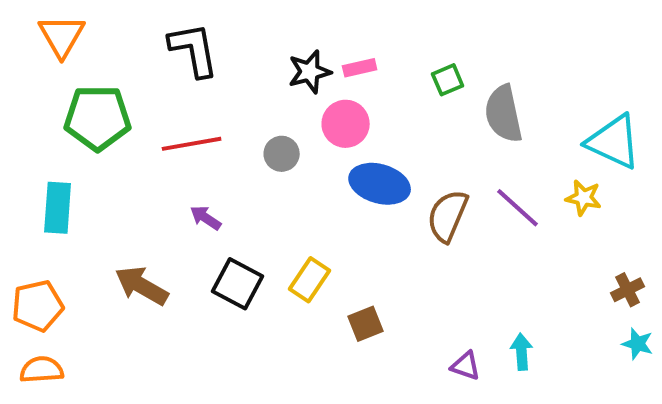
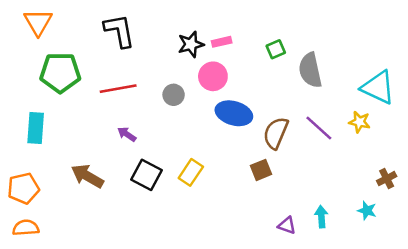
brown square: (366, 324) -> (261, 170), moved
cyan star: (637, 344) -> (367, 211), moved

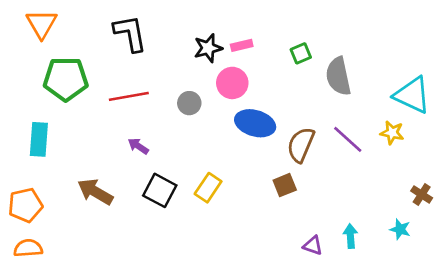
brown cross: (387, 179) -> (422, 194), turned -30

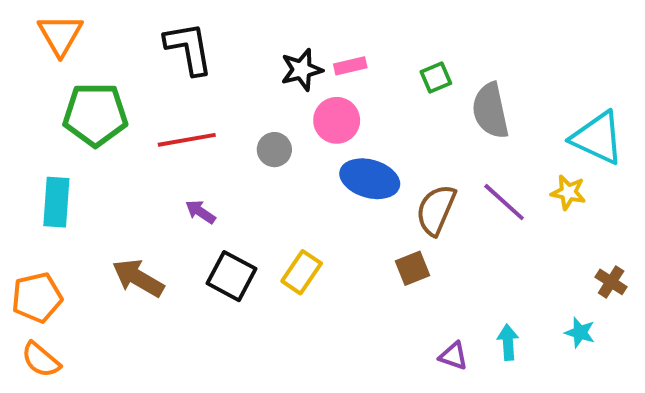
orange semicircle: (28, 248) -> (41, 360), turned -136

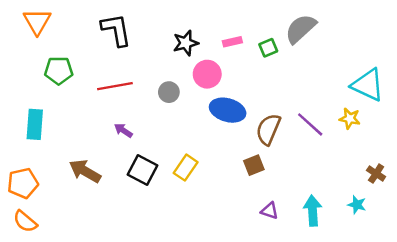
pink rectangle: (350, 66) -> (232, 42), moved
gray semicircle: (490, 111) -> (301, 29), moved, turned 60
green pentagon: (95, 115) -> (59, 71), size x0.7
cyan arrow: (508, 342) -> (313, 211), size x1.4
purple triangle: (453, 356) -> (269, 211), moved

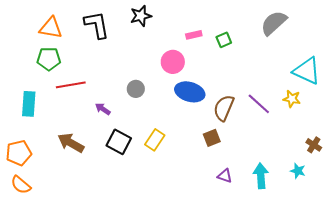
orange triangle: (37, 21) -> (51, 28), moved, turned -50
gray semicircle: (301, 29) -> (274, 23), moved
black star: (186, 43) -> (141, 16), moved
red line: (115, 86) -> (71, 85), moved
gray circle: (169, 92) -> (136, 89), moved

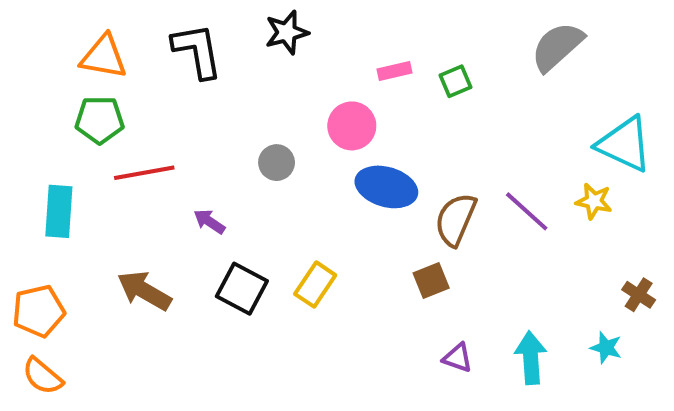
gray circle: (136, 89) -> (277, 163), moved

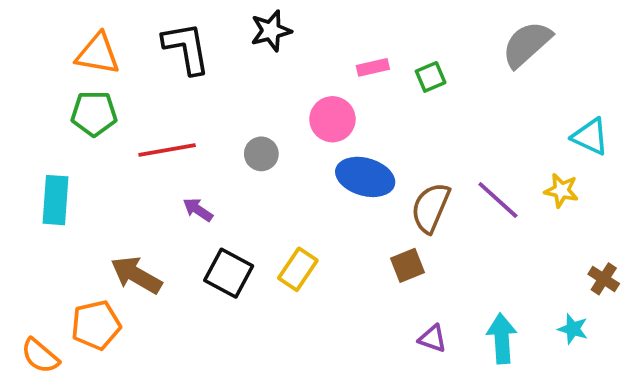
cyan triangle: (624, 144) -> (590, 137), size x0.7
red line: (144, 173) -> (167, 150), moved
orange pentagon: (39, 311) -> (96, 325), moved

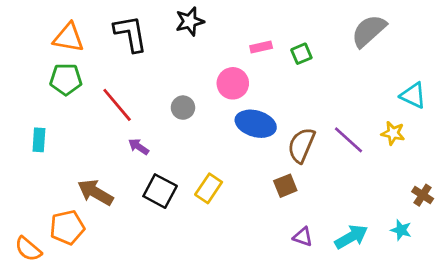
red line: (167, 150) -> (117, 105), turned 60
cyan rectangle: (55, 200) -> (39, 140), size x0.7
cyan arrow: (502, 339) -> (351, 237), turned 64

